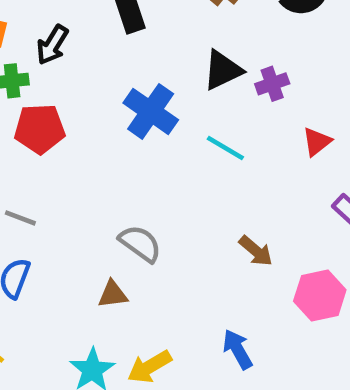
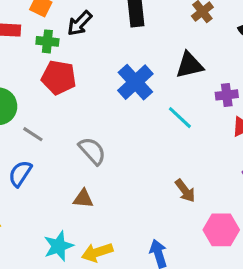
purple cross: (272, 84) -> (227, 95), moved
gray semicircle: (140, 243) -> (92, 151), moved

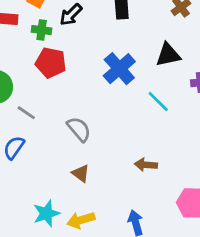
brown arrow: (185, 191) -> (146, 165), moved, turned 130
brown triangle: (83, 199) -> (81, 173), moved, turned 30

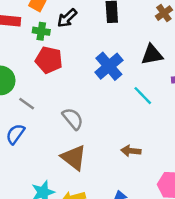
brown triangle: (81, 173) -> (74, 158), size x1.6

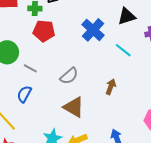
gray semicircle: (73, 119) -> (69, 76), turned 96
brown arrow: (131, 151) -> (111, 87), moved, turned 112

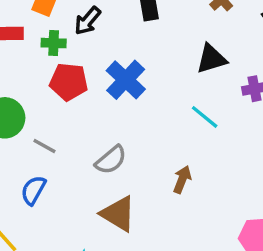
blue cross: (93, 30) -> (126, 80), moved

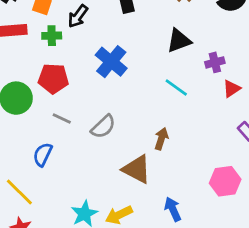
red pentagon: (69, 82) -> (53, 79), moved
gray line: (44, 146) -> (62, 119), moved
brown triangle: (118, 214) -> (137, 169), moved

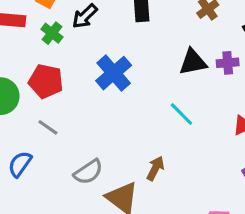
green cross: (52, 36) -> (52, 33), turned 30
purple cross: (215, 62) -> (228, 63), moved
gray semicircle: (103, 127) -> (88, 172), moved

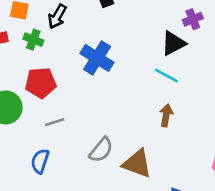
black triangle: (193, 62) -> (173, 43), moved
gray line: (48, 127) -> (55, 122), turned -36
brown arrow: (155, 168) -> (166, 115), moved

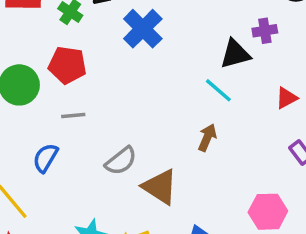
blue cross: (97, 58) -> (143, 29), moved

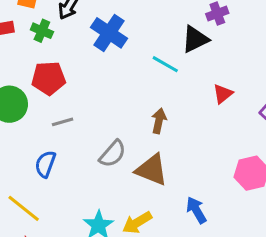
cyan line: (218, 90) -> (165, 64), moved
red triangle: (286, 98) -> (223, 94), moved
brown arrow: (207, 138) -> (159, 121), moved

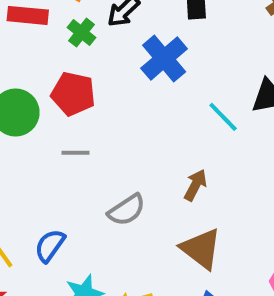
blue semicircle: (45, 164) -> (50, 246), moved
brown triangle: (152, 170) -> (201, 249), moved

